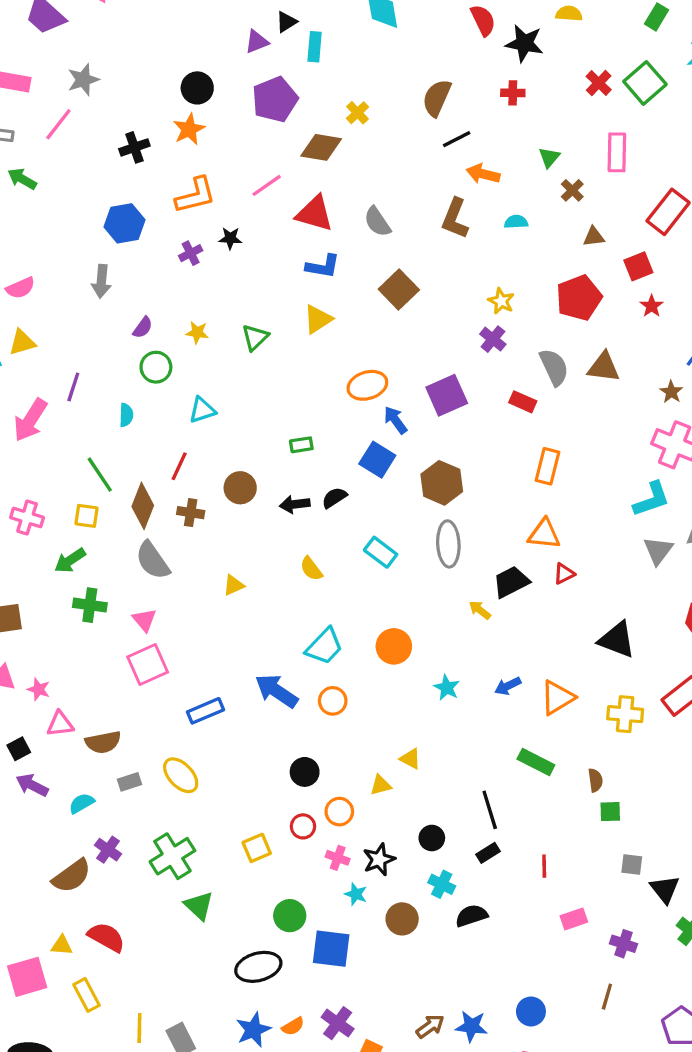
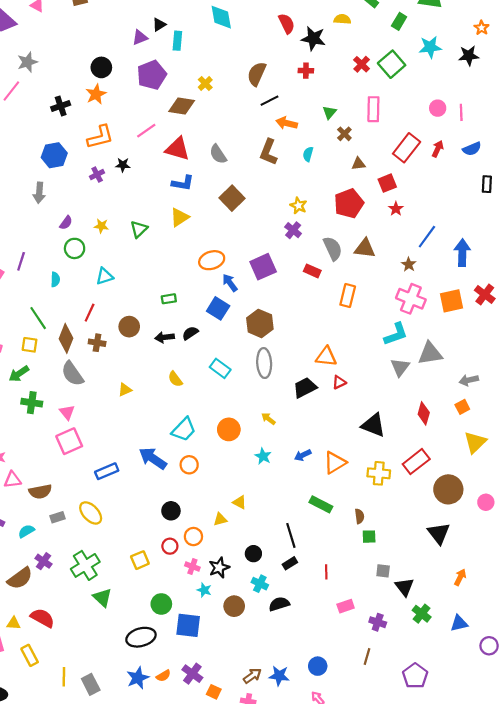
cyan semicircle: (516, 222) -> (308, 154), turned -72
orange rectangle: (547, 466) -> (348, 296), moved
yellow arrow: (480, 610) -> (268, 419), moved

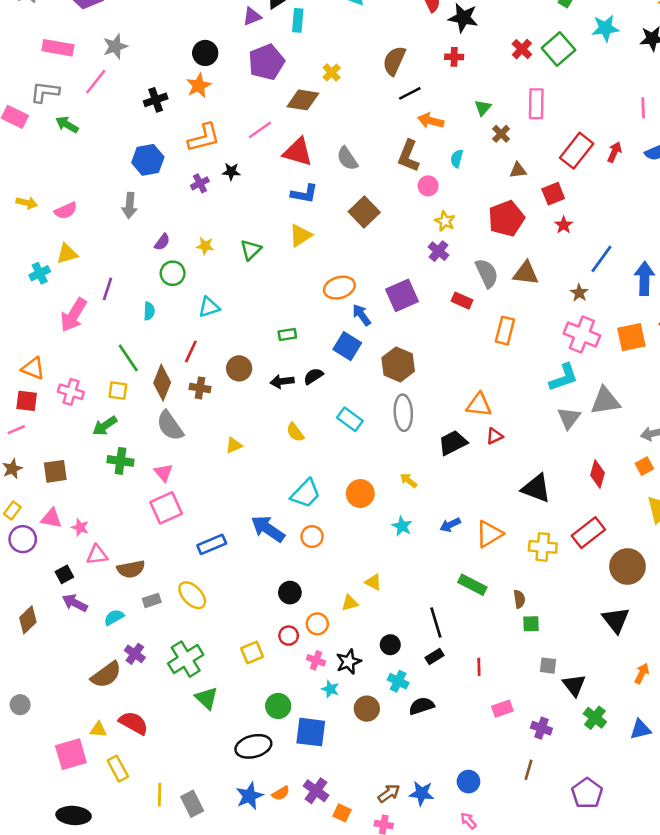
pink circle: (438, 108) -> (428, 186), moved

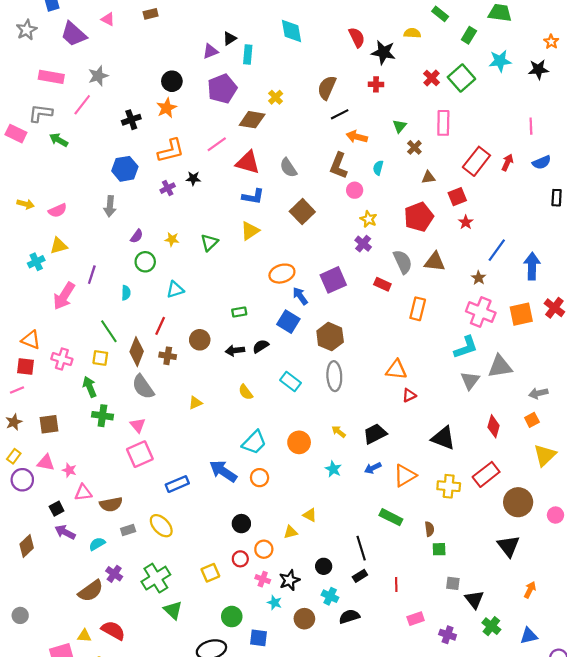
green arrow: (105, 426) -> (90, 387), turned 102
black trapezoid: (453, 443) -> (375, 434), moved
blue square: (311, 732) -> (258, 638), size x0.7

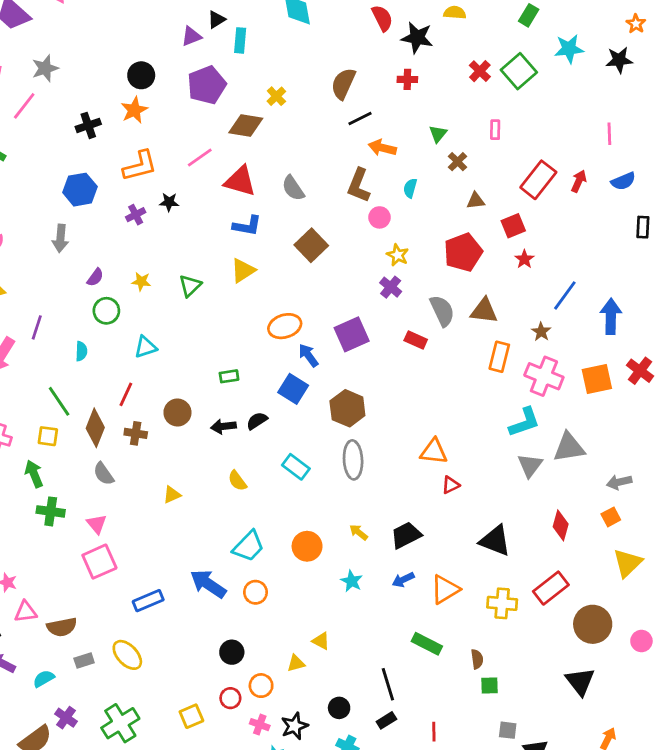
pink rectangle: (443, 123) -> (495, 130), size x0.6
orange rectangle: (418, 309) -> (499, 357), moved
gray semicircle: (143, 387) -> (104, 474), size x0.7

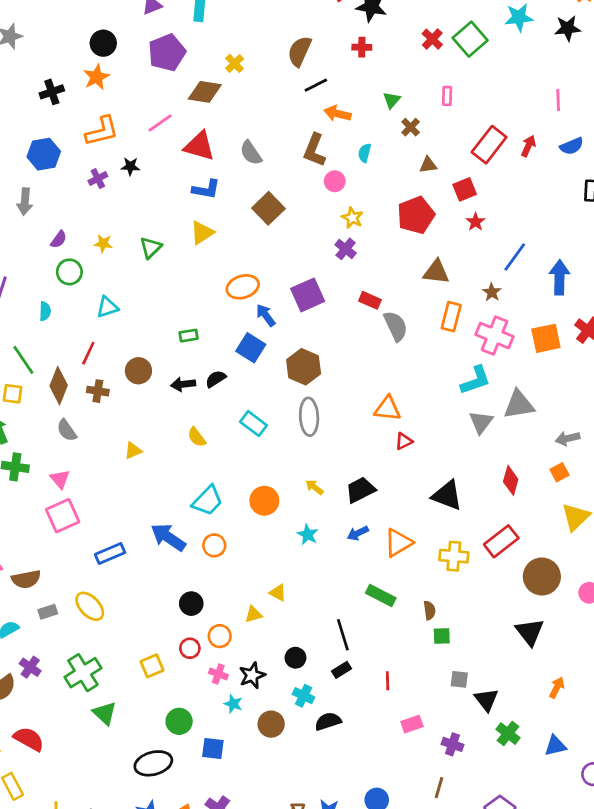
gray semicircle: (442, 311) -> (396, 326), moved

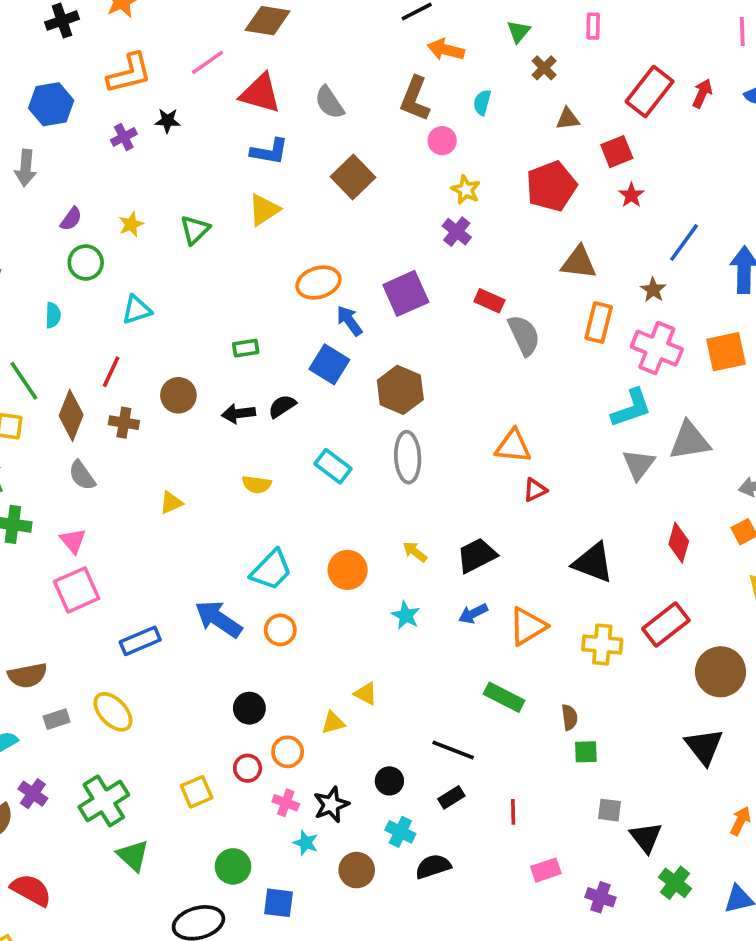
yellow star: (103, 244) -> (131, 224), turned -30
yellow semicircle: (197, 437) -> (257, 484), turned -45
black line: (343, 635) -> (453, 750), turned -52

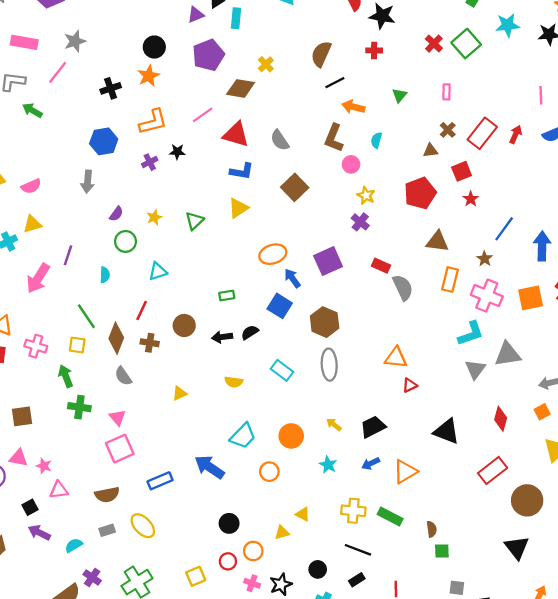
brown cross: (544, 68) -> (448, 130), moved
orange circle: (280, 630) -> (269, 472), moved
yellow cross: (602, 645) -> (353, 511), moved
brown semicircle: (27, 675) -> (107, 495), moved

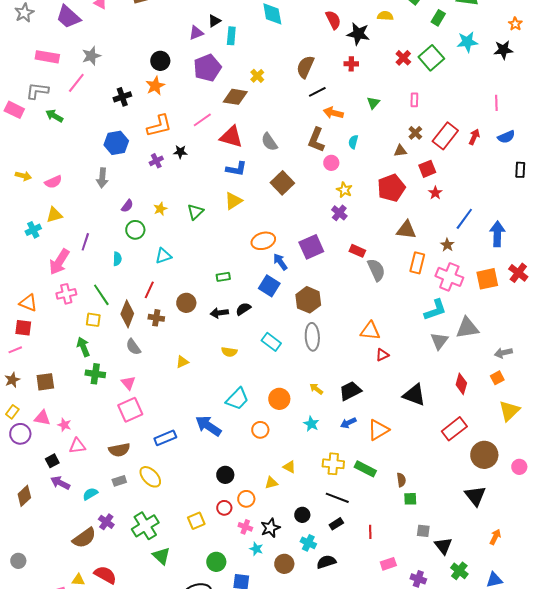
pink cross: (36, 346) -> (66, 294), moved, turned -30

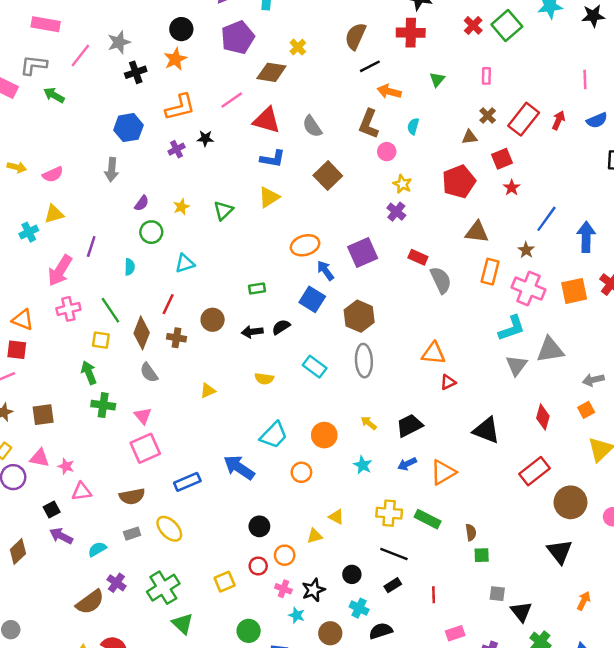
gray star: (91, 56) -> (119, 42), moved
red cross: (351, 64) -> (411, 33), size x1.6

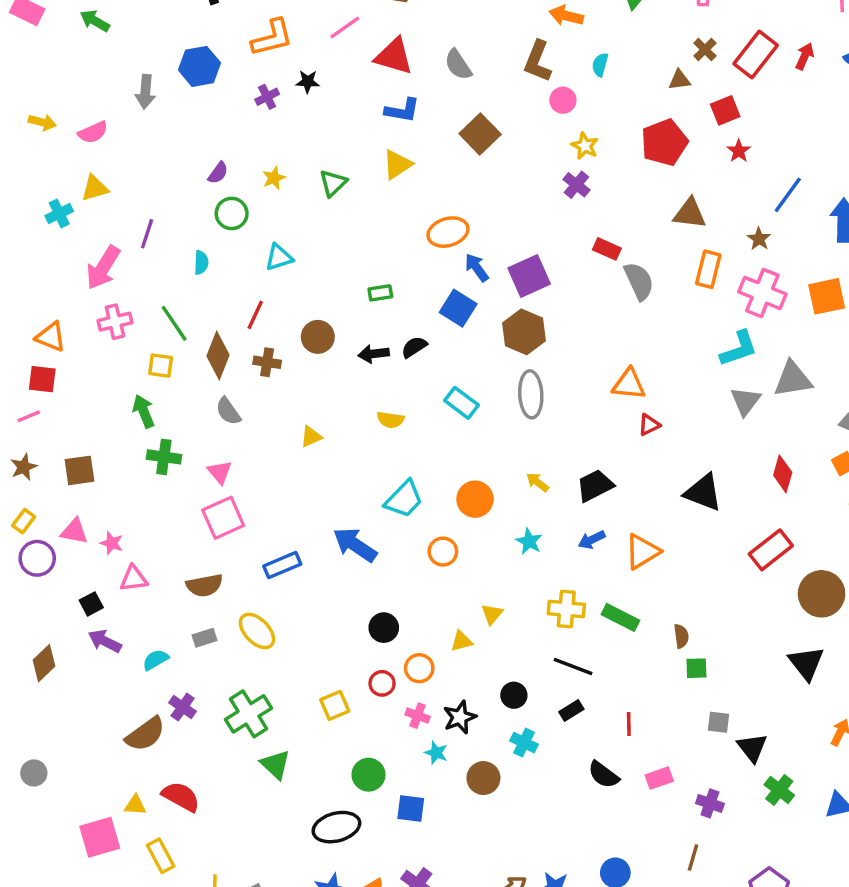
gray arrow: (112, 170) -> (145, 92), moved
purple square: (363, 252) -> (529, 276), moved
yellow triangle: (336, 517) -> (492, 614), turned 42
black semicircle: (381, 631) -> (603, 775), moved, turned -125

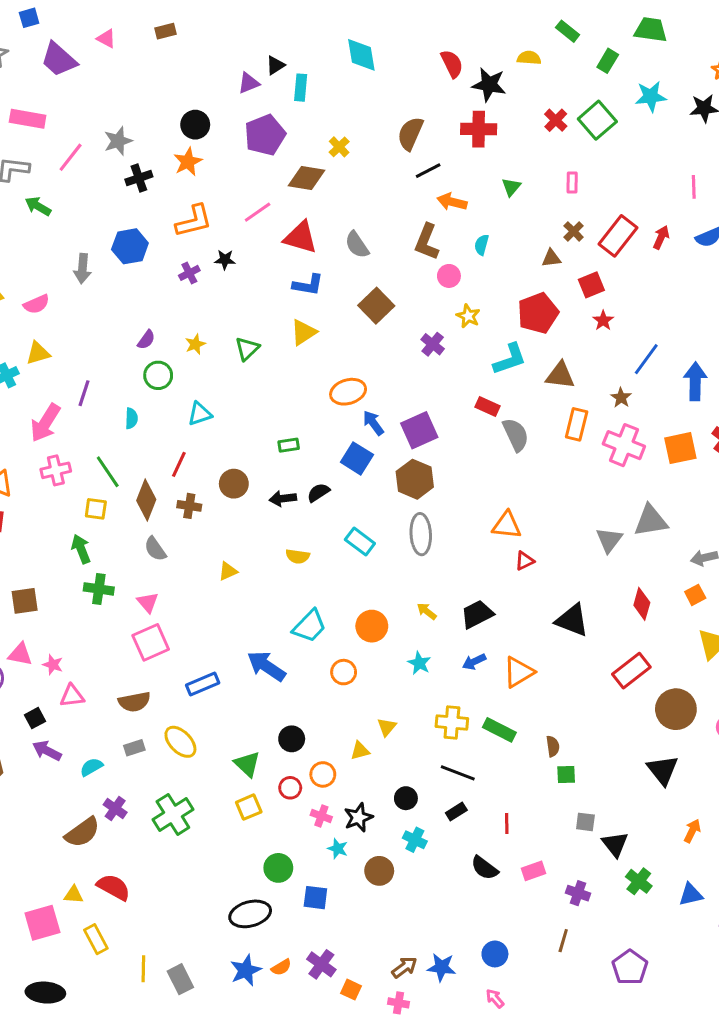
purple cross: (576, 185) -> (433, 344), moved
cyan L-shape: (739, 349) -> (510, 359), moved
green triangle: (276, 765) -> (247, 764), moved

